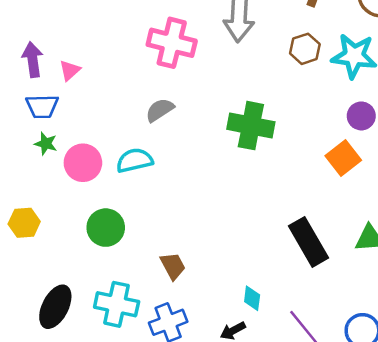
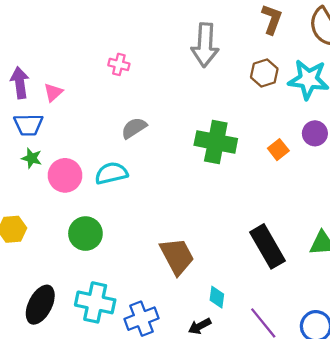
pink cross: (172, 43) -> (119, 64), moved, size x0.5
orange square: (343, 158) -> (278, 150), moved, size x0.7
brown trapezoid: (173, 266) -> (177, 256), moved, size x1.5

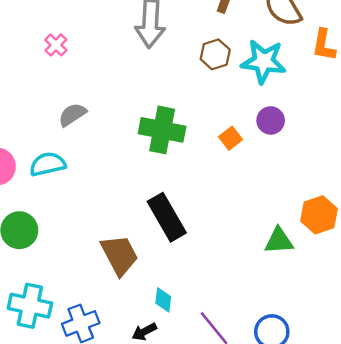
pink cross: (119, 64) -> (56, 45), turned 30
black rectangle: (268, 246) -> (167, 217), moved

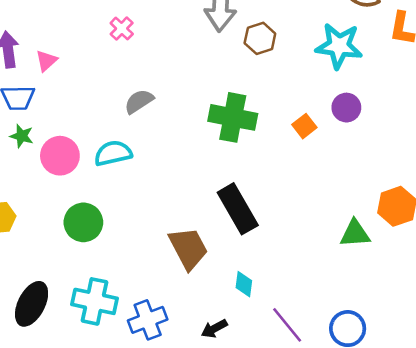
brown hexagon: (215, 54) -> (260, 38), moved
cyan diamond: (163, 300) -> (244, 284), moved

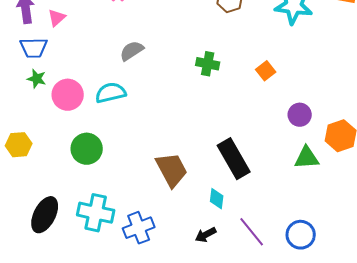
purple circle: (346, 108) -> (300, 115), moved
green cross: (233, 117) -> (208, 64), size x0.6
black rectangle: (238, 209) -> (234, 159), moved
black arrow: (214, 329) -> (206, 235), moved

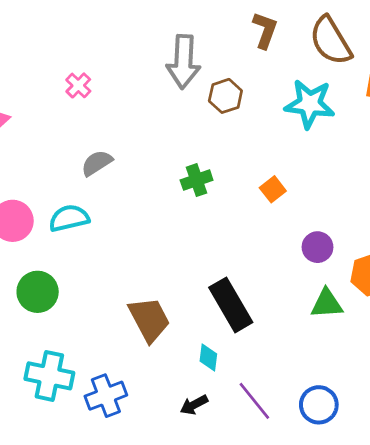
green cross: (208, 64) -> (197, 180), turned -30

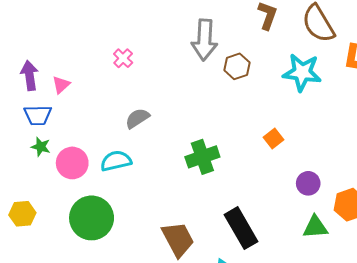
green cross: (197, 180) -> (202, 157), moved, size x1.4
green circle: (38, 292) -> (92, 218), size x1.4

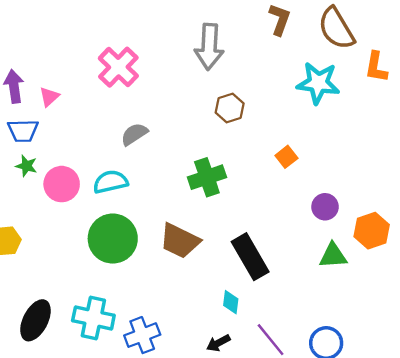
pink cross: (123, 58) -> (118, 67), size x1.8
brown hexagon: (237, 66) -> (230, 108), moved
green circle: (92, 218) -> (113, 239), moved
brown trapezoid: (178, 239) -> (180, 241), moved, turned 144

